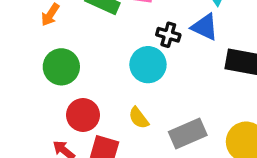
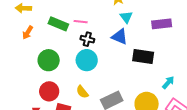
black cross: (168, 35) -> (87, 39), moved
green circle: (61, 67) -> (49, 60), moved

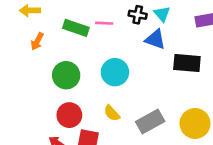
black cross: (87, 39) -> (138, 15), moved

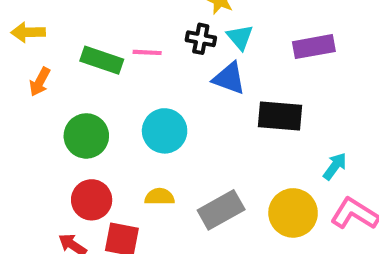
yellow semicircle: (112, 113) -> (160, 197), turned 132

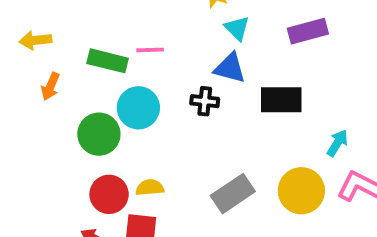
black cross: (201, 39) -> (205, 101), moved
cyan circle: (165, 131) -> (138, 108), moved
yellow semicircle: (160, 197) -> (150, 188), moved

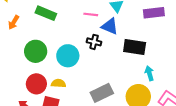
pink line: (150, 50) -> (91, 14), moved
cyan circle: (138, 108) -> (68, 56), moved
cyan arrow: (337, 143) -> (149, 73), moved, turned -56

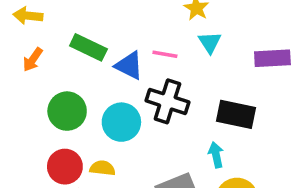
blue triangle: (110, 26) -> (129, 66), moved
black cross: (94, 42) -> (167, 101), size x1.6
cyan arrow: (149, 73) -> (216, 155), moved

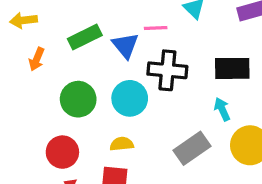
green rectangle: (88, 47) -> (85, 37), turned -40
blue triangle: (129, 66) -> (125, 45), turned 36
red circle: (65, 167) -> (62, 152), moved

